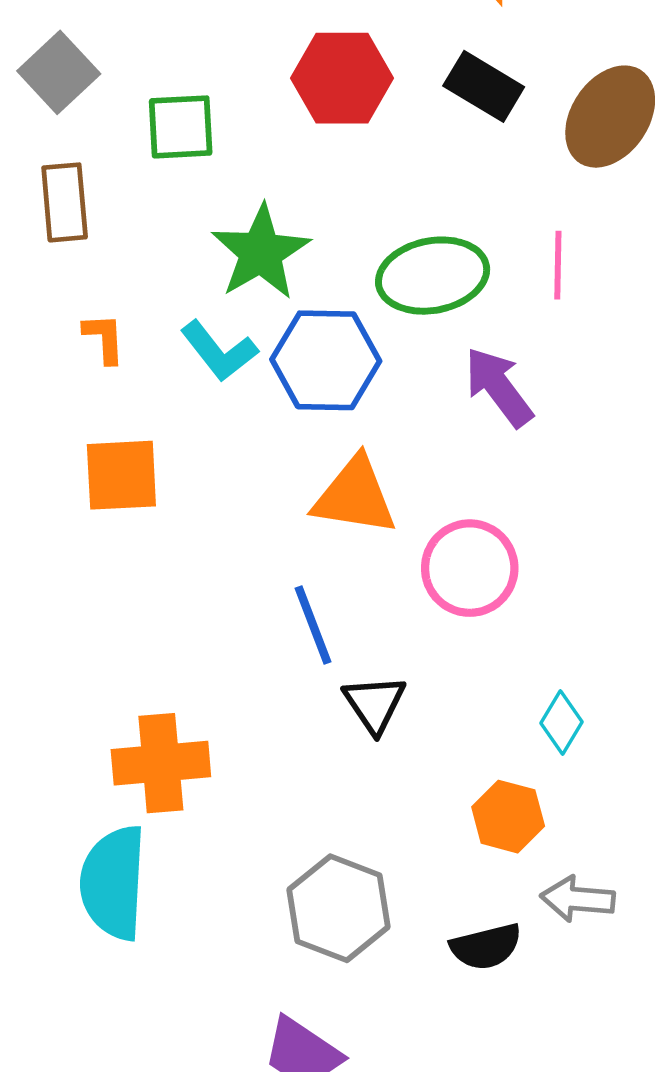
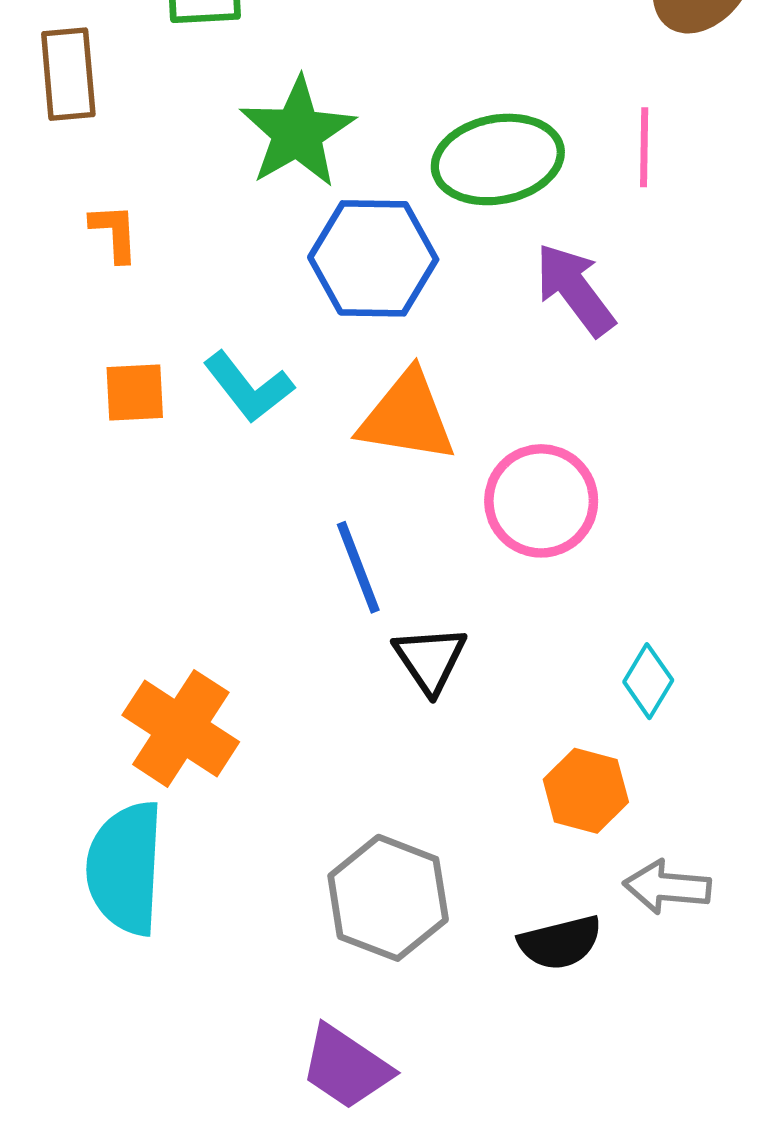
cyan L-shape: (219, 351) -> (249, 387), moved
orange square: (121, 475) -> (135, 392), size x0.7
orange cross: (161, 763) -> (181, 728), turned 38

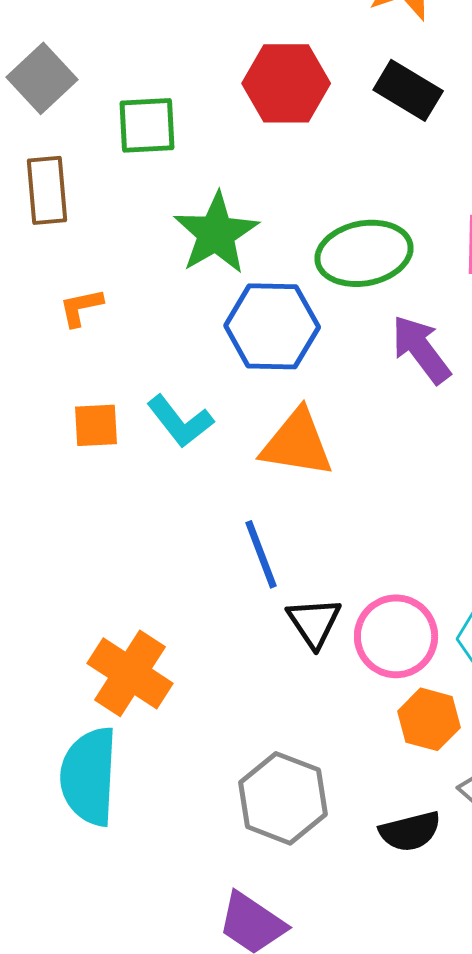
orange L-shape: (114, 233) -> (81, 307), turned -99
pink circle: (541, 501) -> (396, 636), moved

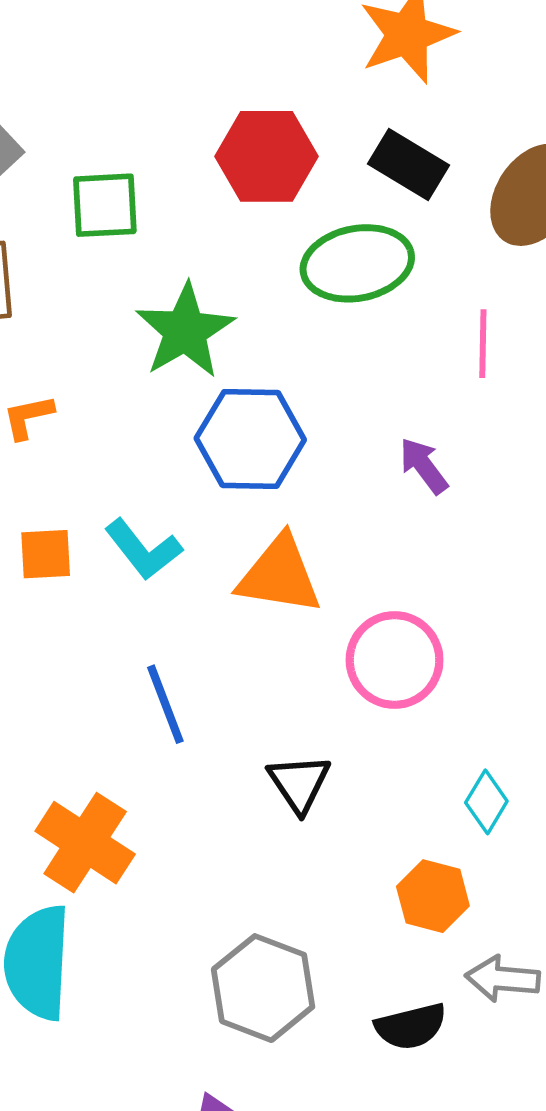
green ellipse: (364, 253) -> (357, 263), moved
purple arrow: (421, 349) -> (424, 466), size x0.7
blue line: (261, 554) -> (165, 704), moved
pink circle: (396, 636) -> (395, 660), moved

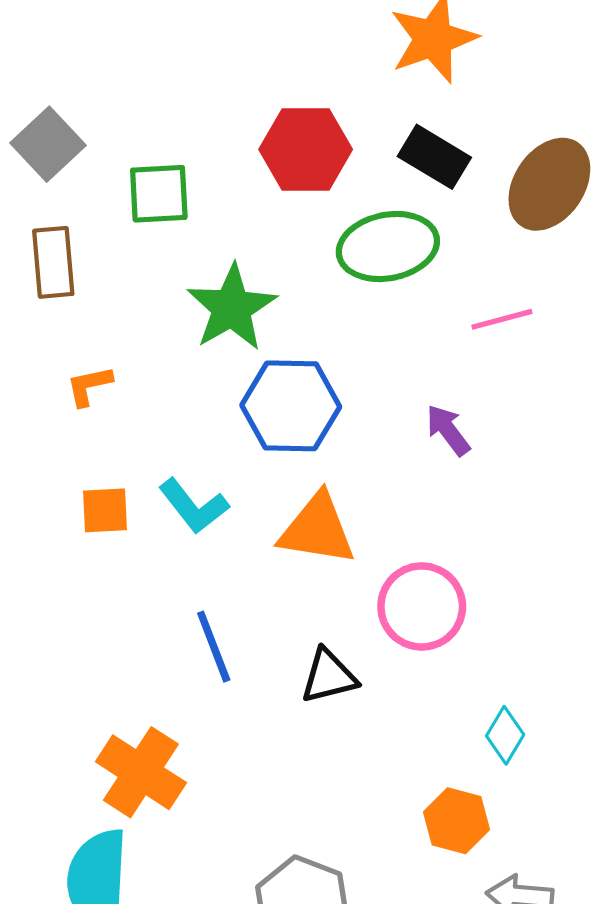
pink line: (483, 344) -> (502, 319), turned 74
black triangle: (299, 783) -> (329, 676), moved, turned 50

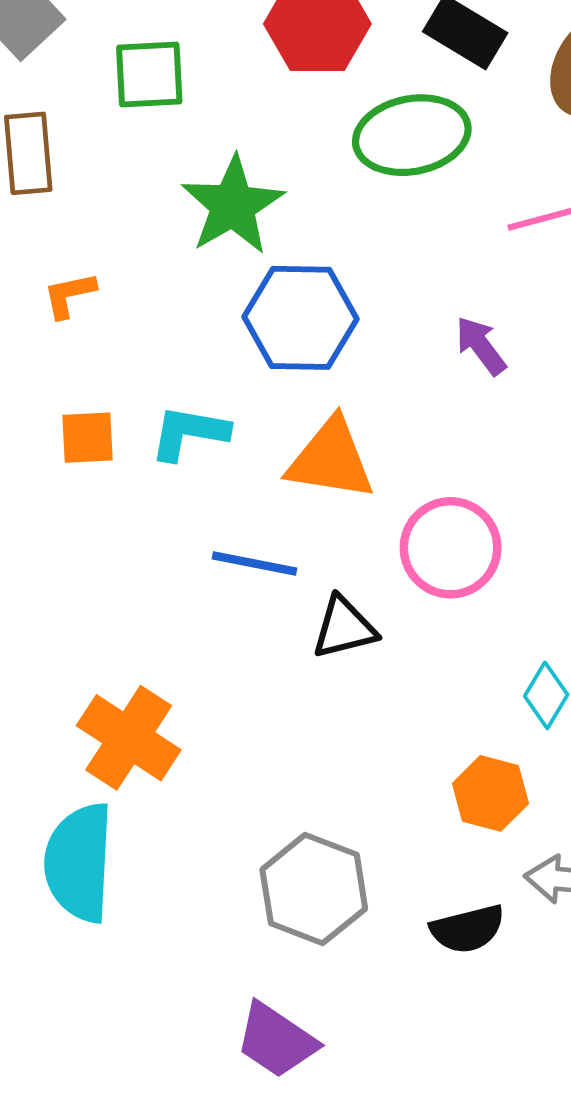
cyan L-shape: (194, 506) -> (189, 433), turned 138
blue line: (214, 647) -> (255, 564), moved, turned -58

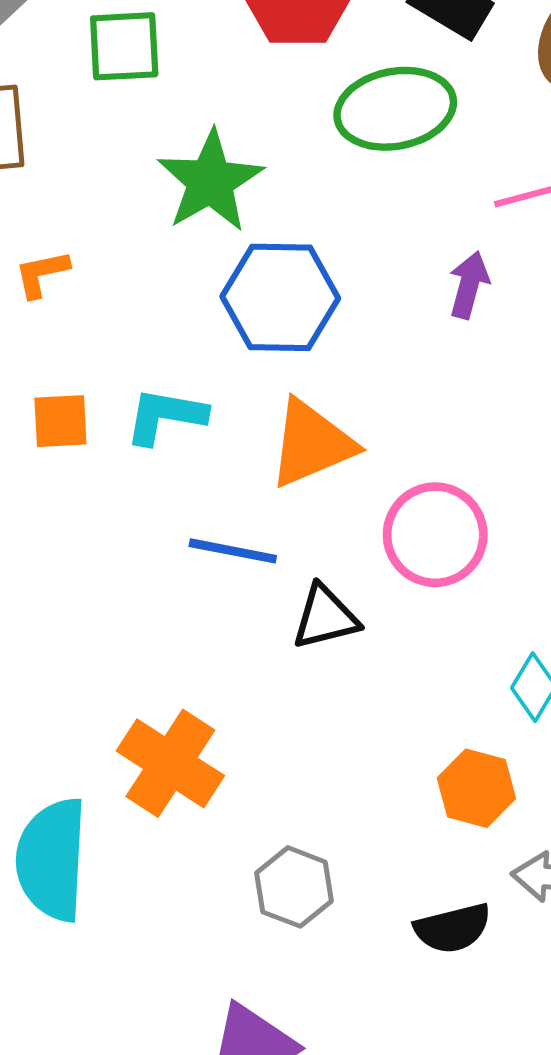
purple arrow: (481, 346) -> (469, 285), moved, turned 52
orange triangle: (331, 459) -> (312, 444), turned -32
orange cross: (129, 738) -> (170, 763), moved
gray hexagon: (314, 889) -> (294, 887), size x0.7

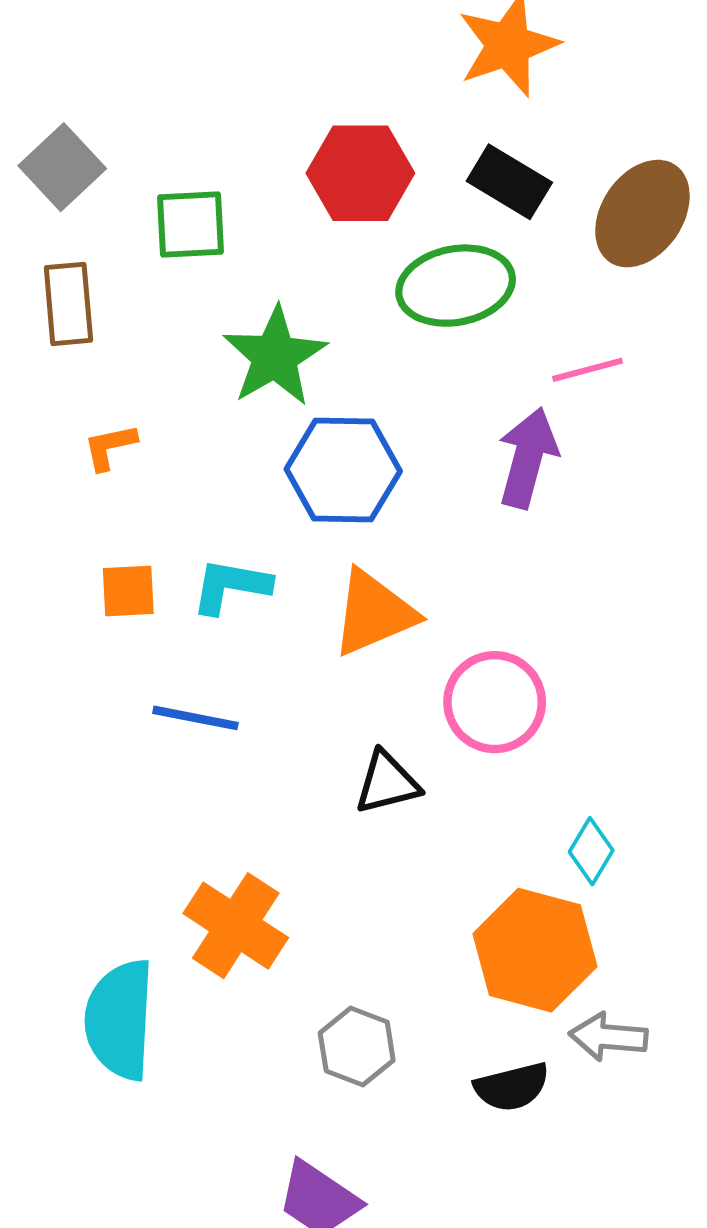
purple arrow: (469, 285) -> (528, 458), size x1.5
blue line: (233, 551) -> (195, 718), moved
orange hexagon: (476, 788) -> (535, 950), size x1.6

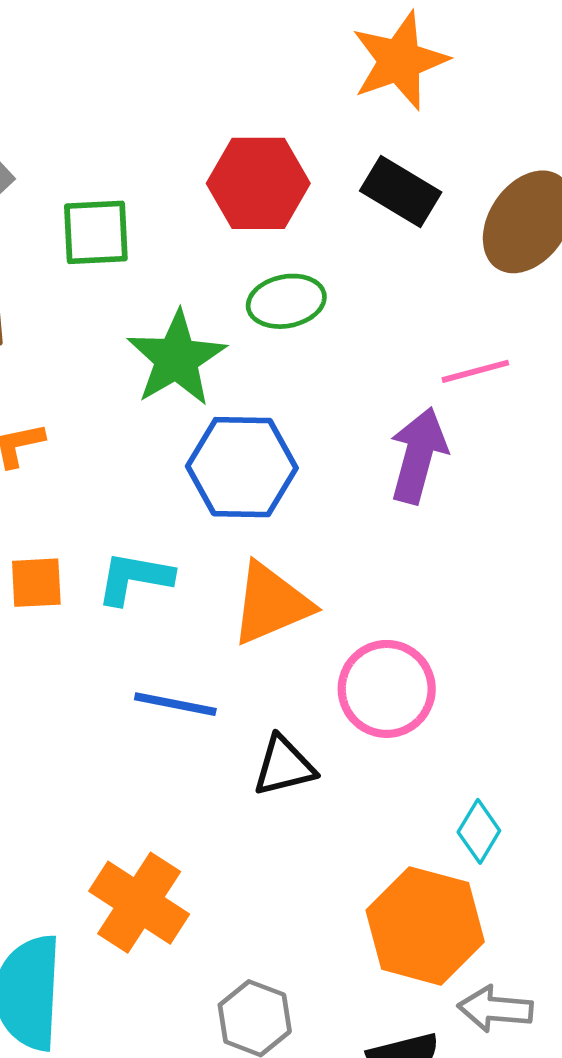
green ellipse: (456, 286) -> (286, 301), moved, size x0.7
blue line: (195, 718) -> (175, 704), moved

